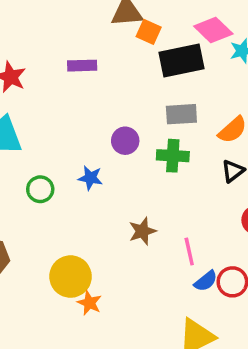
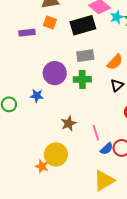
orange square: (149, 32) -> (50, 23), moved
purple circle: (125, 141) -> (55, 73), size x1.5
yellow circle: (71, 277) -> (56, 154), moved

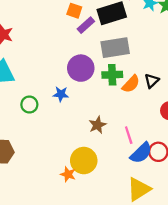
purple rectangle: (27, 33) -> (86, 25), moved, turned -35
gray rectangle: (85, 56) -> (115, 48), size x1.4
orange semicircle: (115, 62) -> (131, 84), moved
blue semicircle: (107, 149) -> (141, 153), size x1.5

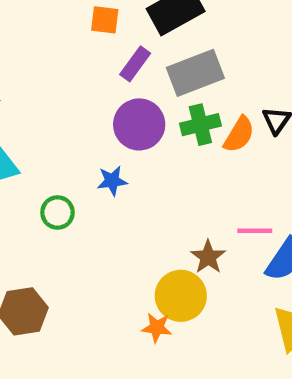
purple rectangle: (86, 25) -> (135, 64), moved
brown star: (97, 125) -> (208, 257), moved
pink line: (129, 135) -> (255, 231), turned -60

